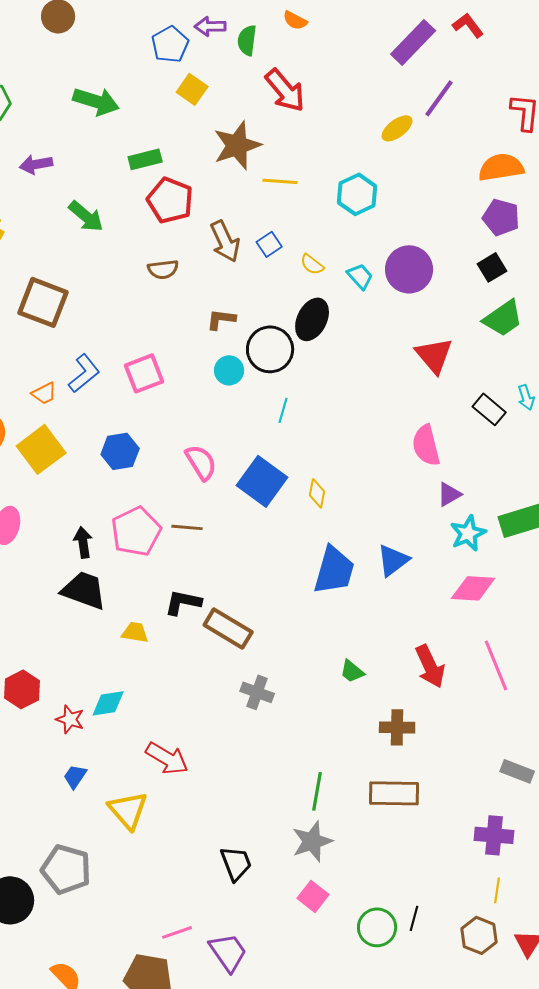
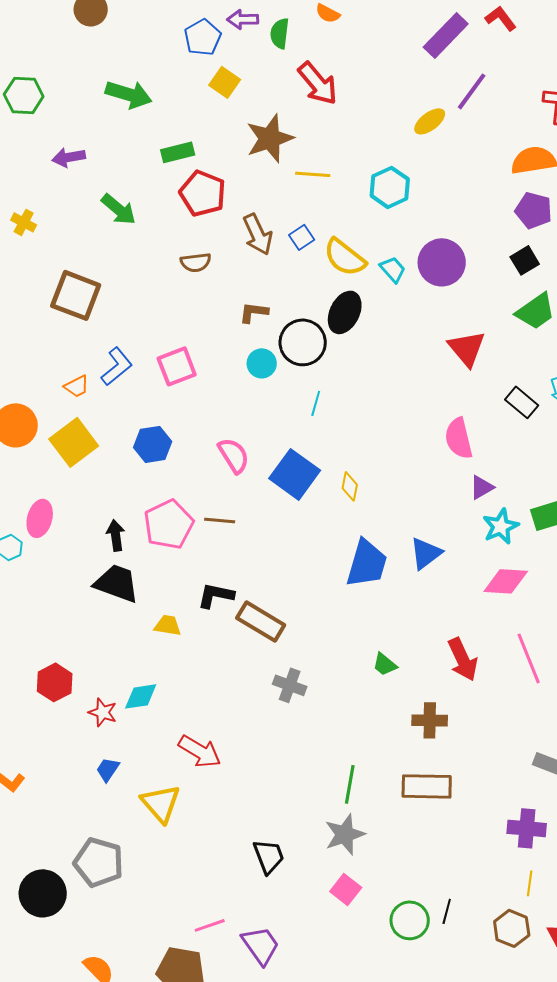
yellow semicircle: (312, 264) -> (345, 257), size x1.8

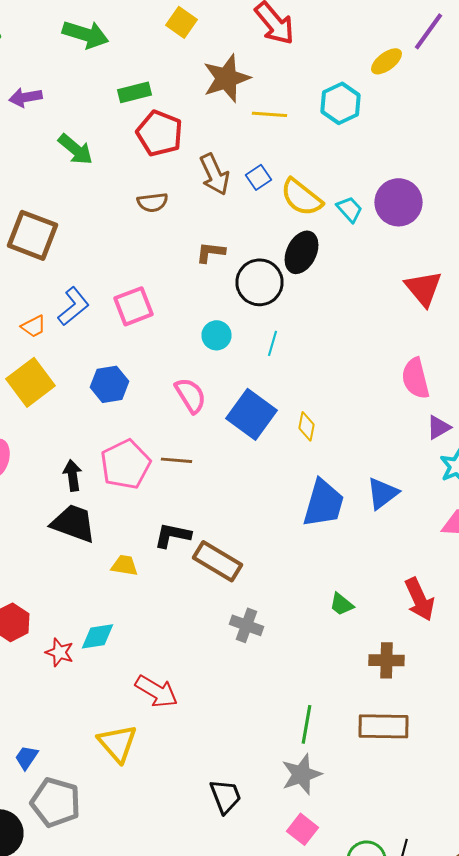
cyan hexagon: (390, 187) -> (340, 103), moved
cyan circle: (262, 363) -> (216, 335), moved
blue trapezoid: (108, 769) -> (26, 757), moved

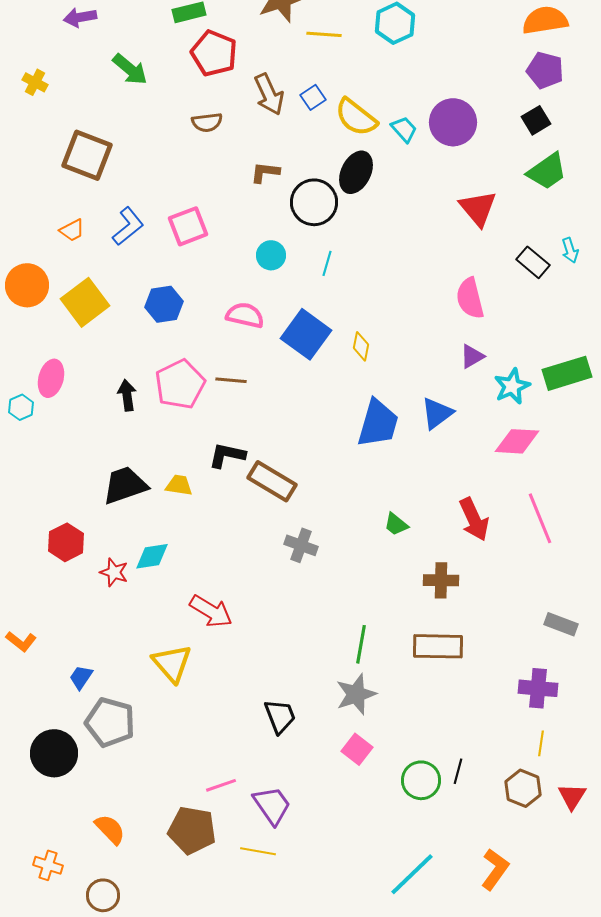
orange trapezoid: (34, 326) -> (72, 230), moved
pink semicircle: (190, 395) -> (245, 315), turned -45
purple triangle: (438, 427) -> (472, 356), moved
black trapezoid: (74, 523) -> (125, 485), moved, turned -39

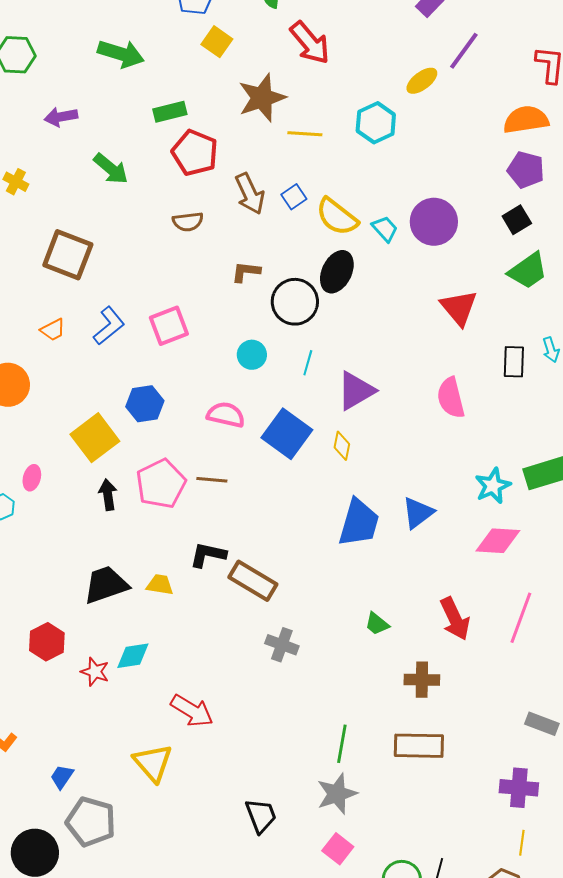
black rectangle: (533, 262) -> (514, 362), turned 52
yellow square: (85, 302) -> (95, 438), moved
purple triangle: (472, 356) -> (356, 391), moved, size x1.6
pink ellipse: (51, 378) -> (32, 478), size x0.7
pink line: (540, 518) -> (521, 618), turned 42

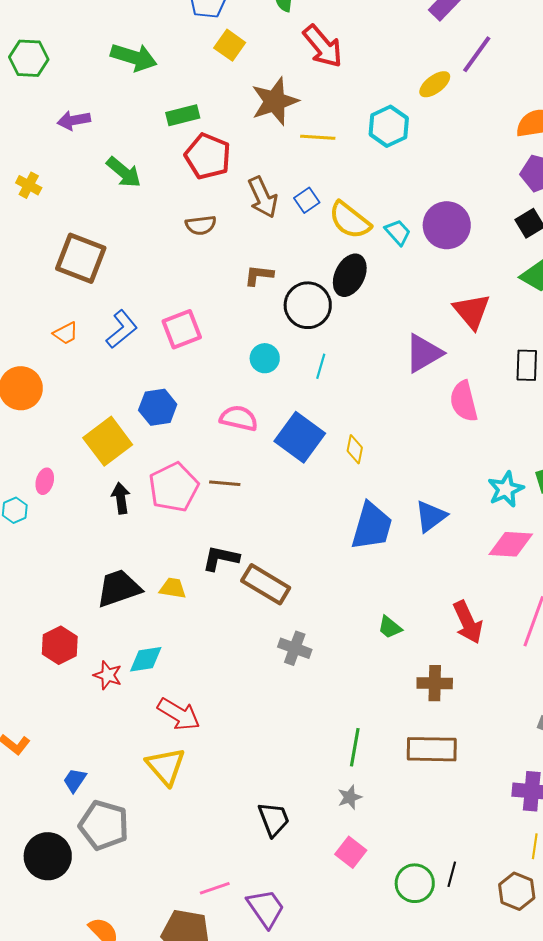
purple triangle: (356, 391) -> (424, 353), moved
red arrow: (192, 711) -> (179, 714), moved
gray star: (337, 794) -> (350, 797), size x0.6

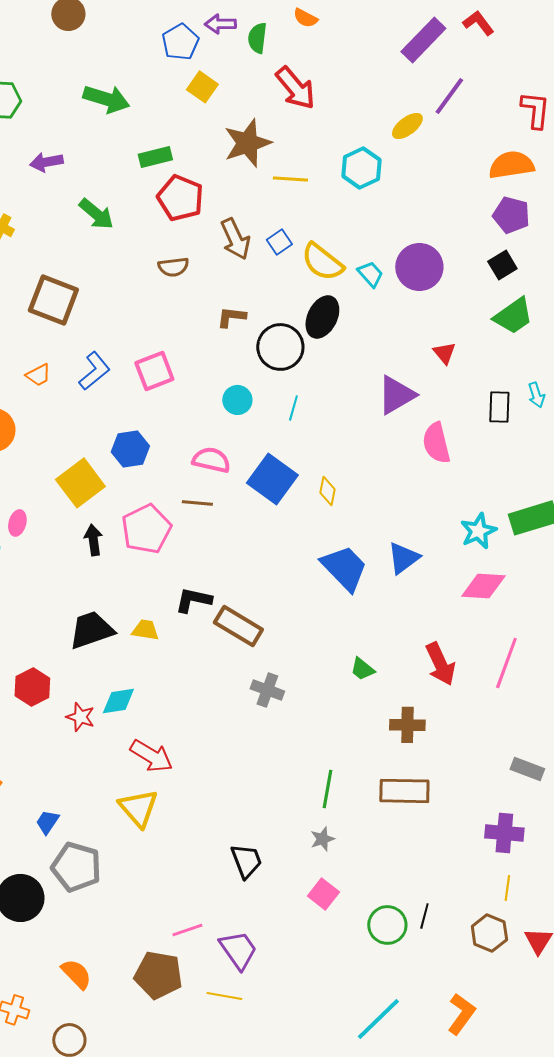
red triangle: (472, 311) -> (444, 353), size x0.6
brown line: (225, 483) -> (197, 503), moved
blue trapezoid: (372, 526) -> (344, 568), turned -60

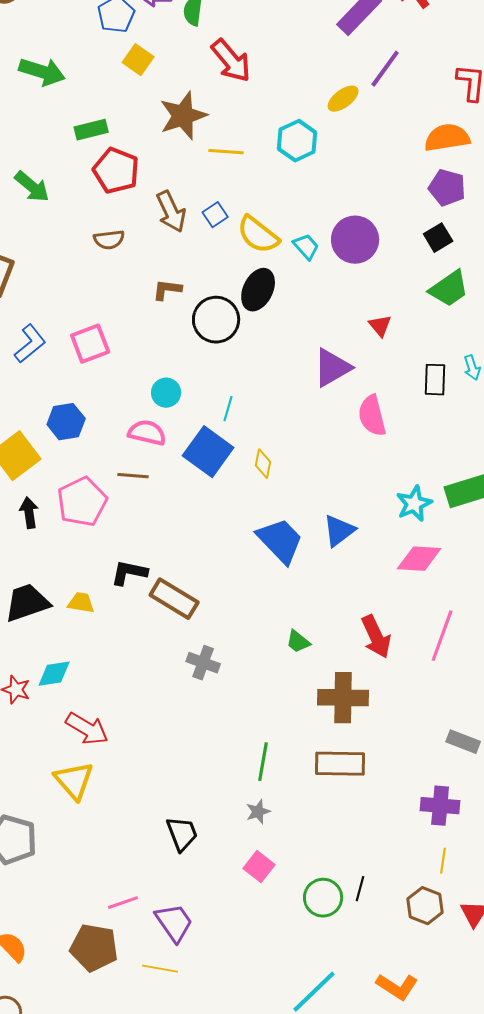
cyan circle: (237, 400) -> (166, 393), moved
cyan line: (293, 408) -> (228, 409), moved
brown cross: (407, 725) -> (343, 698), size x1.4
orange L-shape: (461, 1014) -> (397, 987), turned 87

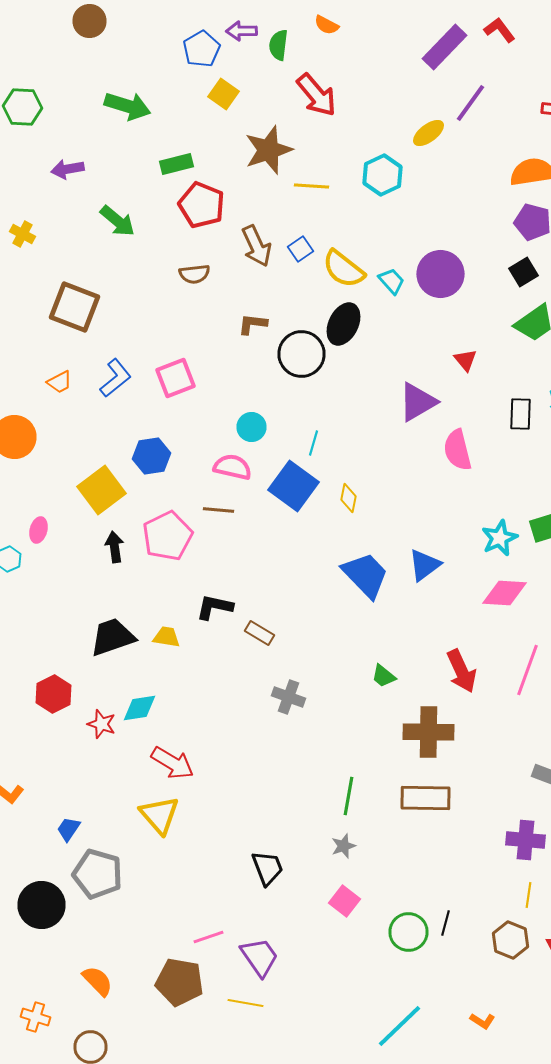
brown rectangle: (174, 599) -> (260, 633), size x0.6
orange L-shape: (397, 987) -> (482, 1021), size x0.6

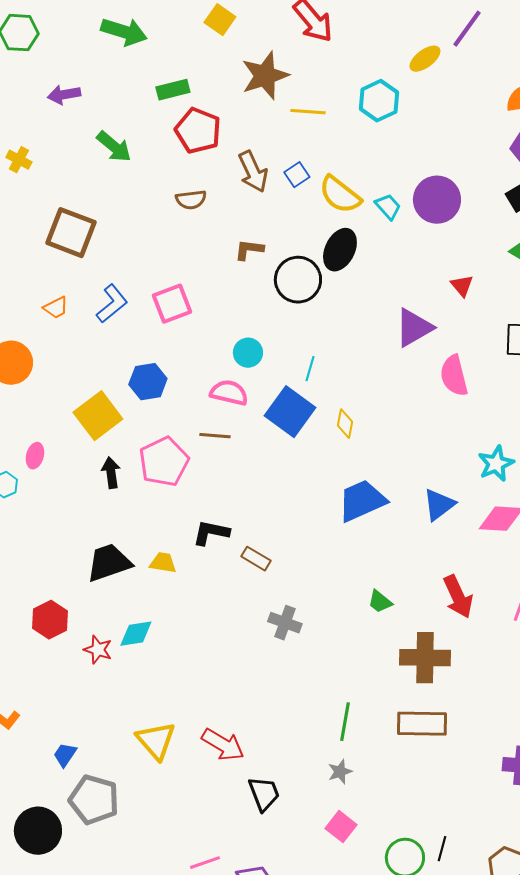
blue triangle: (424, 565) -> (439, 505), moved
blue trapezoid: (366, 575) -> (362, 501), turned -70
red arrow: (172, 763) -> (223, 745), moved

